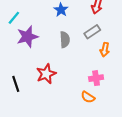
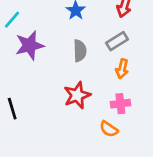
orange arrow: (105, 50) -> (122, 69), moved
red star: (46, 74) -> (77, 95), moved

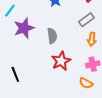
gray semicircle: (80, 51) -> (52, 36), moved

